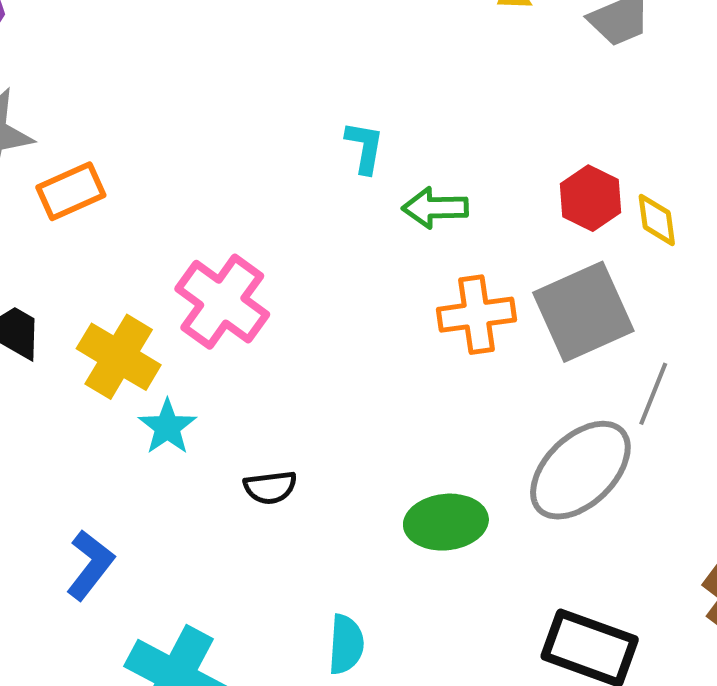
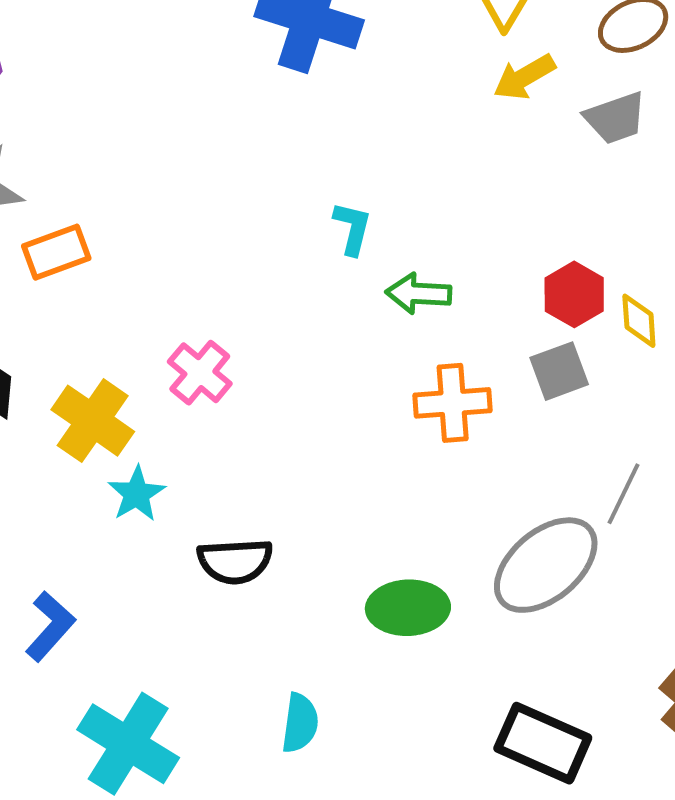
pink cross: (222, 302) -> (200, 373), size x0.7
gray square: (583, 312) -> (559, 371), moved, size x0.6
black semicircle: (270, 487) -> (235, 561), size x1.4

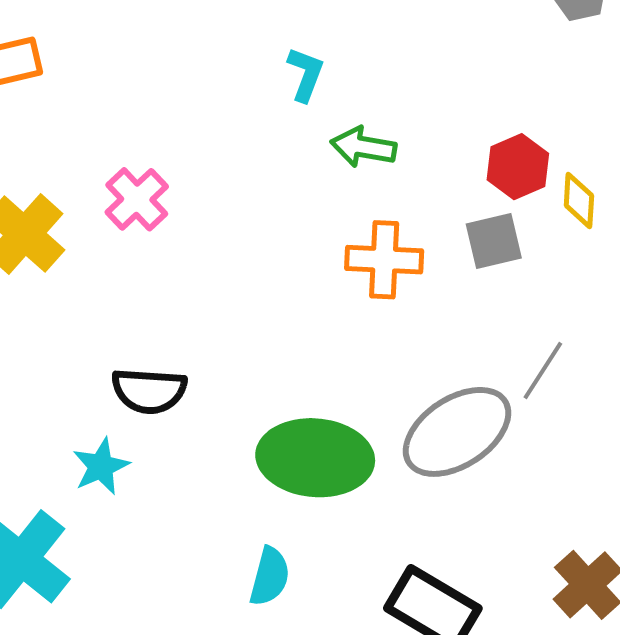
cyan star: (137, 494) -> (101, 466), moved
green ellipse: (408, 608) -> (315, 458), size x1.4
cyan semicircle: (300, 723) -> (270, 576), moved

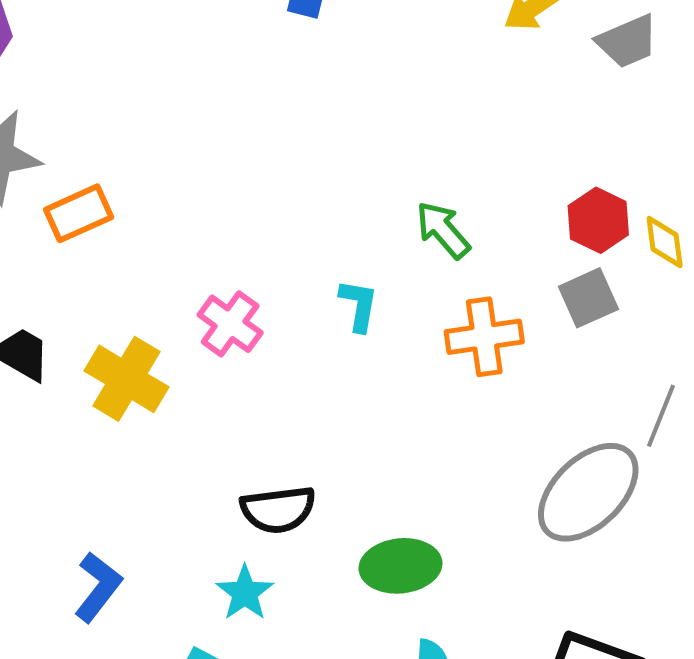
cyan L-shape: (306, 74) -> (359, 305), moved
green arrow: (363, 147) -> (443, 230), turned 50
green ellipse: (315, 458) -> (400, 566), moved, size x0.7

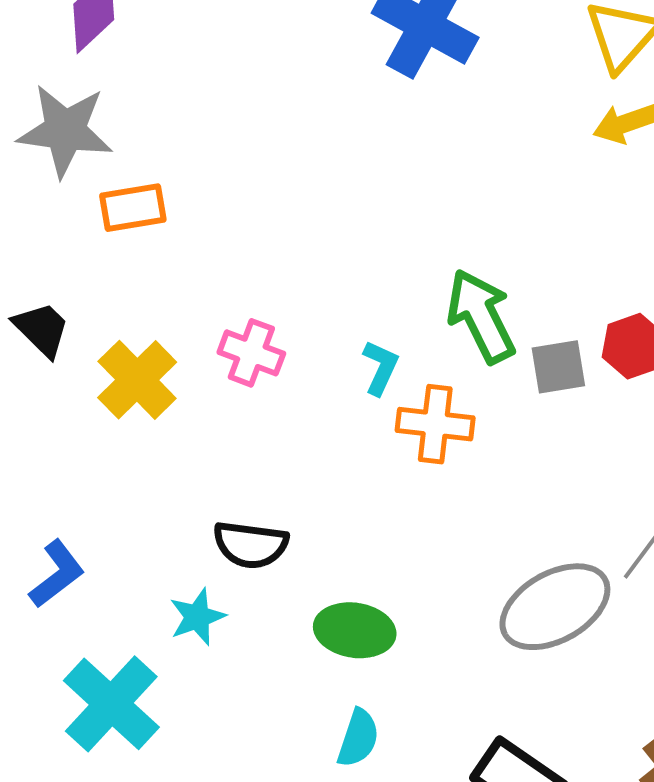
green arrow: (443, 230) -> (481, 316), size x1.5
gray square: (588, 298) -> (558, 367), moved
pink cross: (230, 324) -> (251, 353), turned -30
orange cross: (484, 337) -> (435, 424), moved

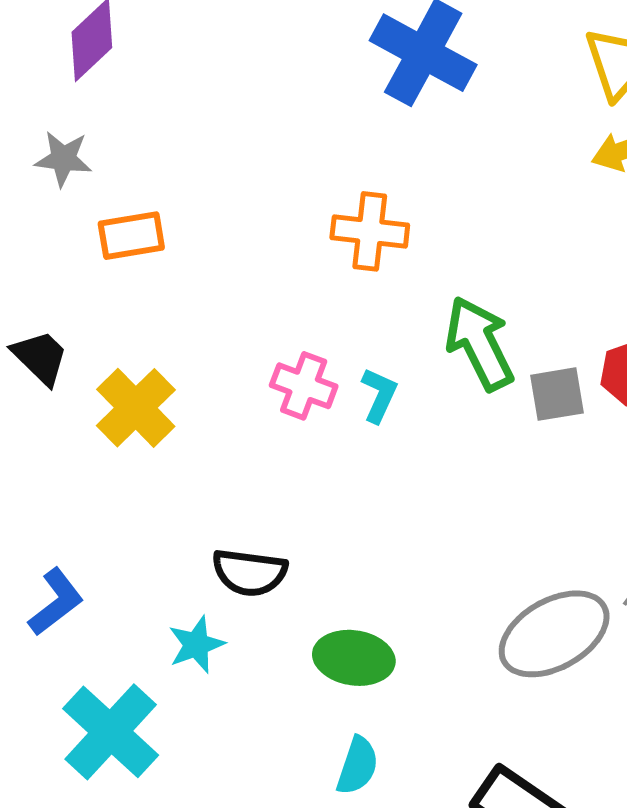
gray star: (65, 131) -> (63, 159), size x0.6
pink cross: (251, 353) -> (304, 386), moved
orange cross: (435, 424) -> (370, 231), moved

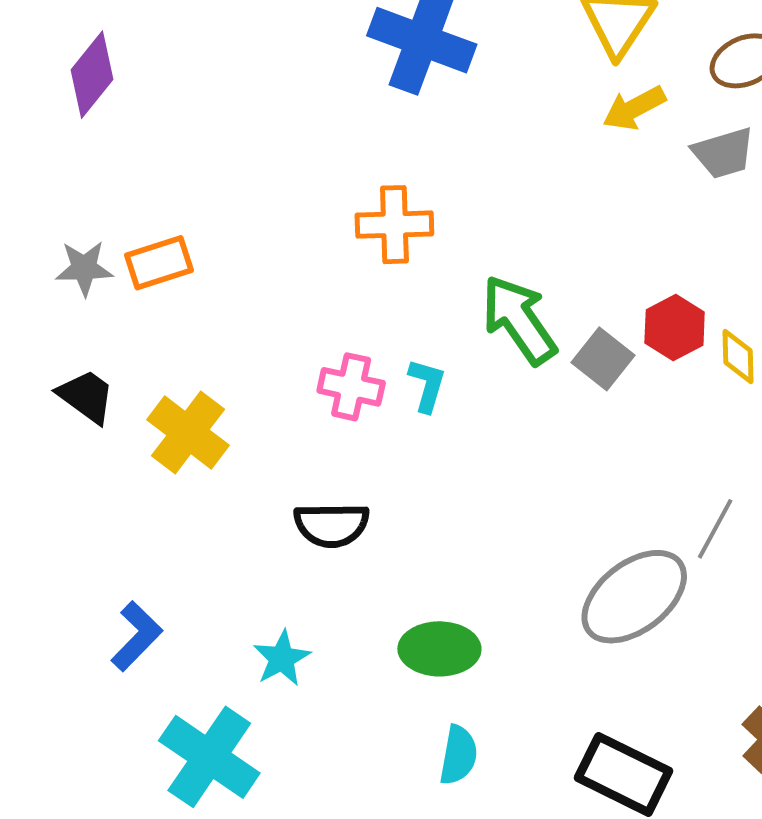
gray star: (63, 159) -> (84, 268), moved
gray square: (557, 394) -> (603, 359), turned -34
black semicircle: (250, 572) -> (332, 525), moved

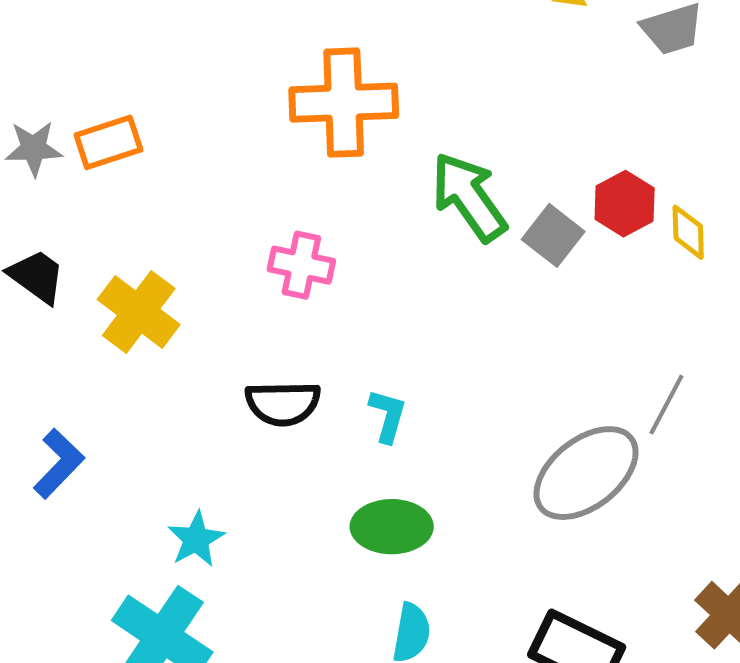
orange cross: (394, 225) -> (344, 103), size x1.4
cyan L-shape: (427, 385) -> (388, 416), moved
blue L-shape: (137, 636) -> (59, 464), moved
cyan star: (282, 658) -> (196, 539), moved

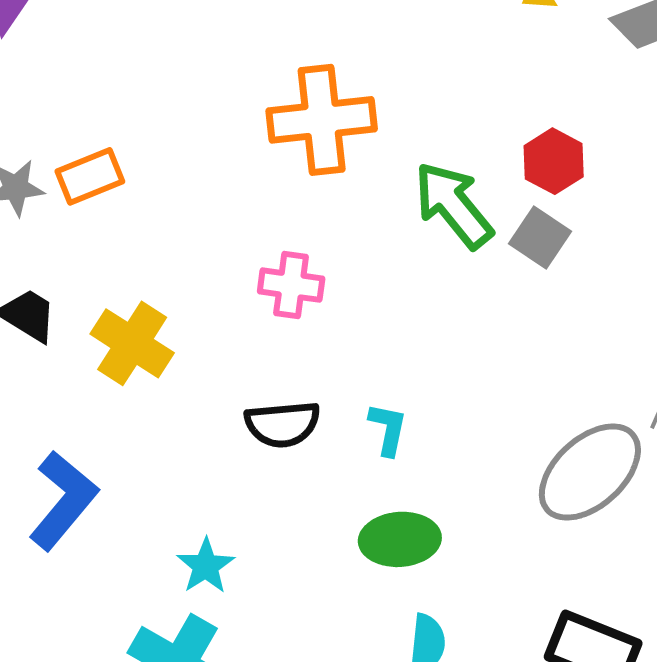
red hexagon: (625, 204) -> (554, 161), moved
blue L-shape: (59, 464) -> (63, 500), size x1.4

